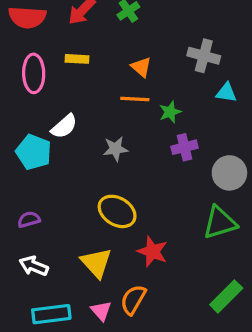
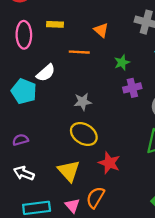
orange line: (135, 99) -> (79, 52), moved
gray star: (116, 149) -> (83, 102), moved

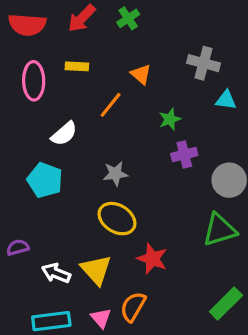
orange line: (79, 52) -> (111, 105), turned -54
cyan pentagon: (24, 91) -> (45, 180), moved
purple semicircle: (20, 140) -> (18, 247), moved
white arrow: (24, 173) -> (56, 273), moved

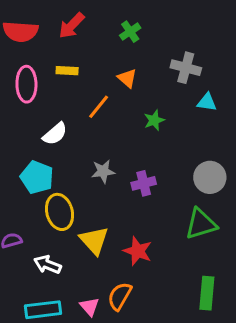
green cross: (128, 18) -> (130, 32), moved
purple cross: (184, 154) -> (144, 183), moved
yellow ellipse: (117, 219) -> (60, 212), moved, turned 44
yellow triangle: (96, 270) -> (94, 241), moved
green rectangle: (226, 304) -> (207, 293), turned -40

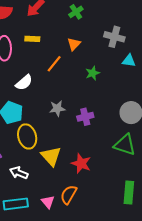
orange triangle: (127, 78) -> (74, 44), turned 32
green triangle: (201, 224) -> (125, 145), turned 35

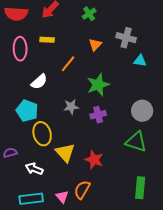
orange triangle: (74, 44) -> (95, 45), moved
green star: (93, 73) -> (98, 85), moved, size x1.6

